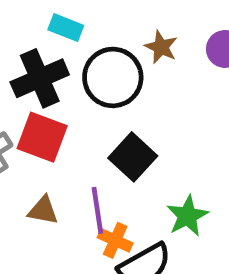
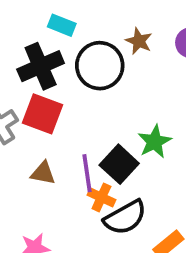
black square: (133, 157) -> (119, 164), moved
green star: (187, 216) -> (155, 142), moved

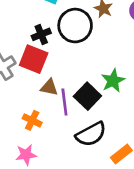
black cross: (41, 66) -> (41, 34), moved, size x0.6
brown triangle: (43, 173) -> (49, 87), moved
orange cross: (101, 197) -> (32, 120), moved

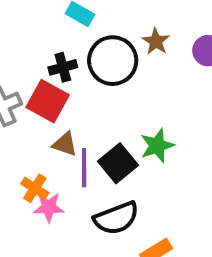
pink star: (26, 155) -> (49, 207), moved

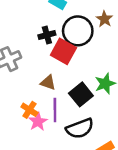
red square: (48, 101) -> (63, 51), moved
purple line: (84, 168) -> (55, 110), moved
pink star: (49, 207) -> (38, 122), turned -30

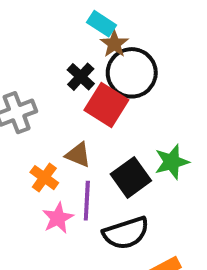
brown star: (105, 19) -> (114, 44), moved
black cross: (47, 35) -> (81, 77), turned -35
orange cross: (29, 110) -> (44, 178), moved

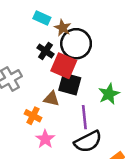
cyan rectangle: (101, 24) -> (42, 18), moved
black square: (131, 177) -> (70, 84), moved, turned -30
purple line: (87, 201) -> (84, 117), moved

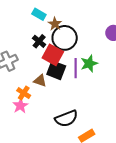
green star: (109, 94) -> (89, 64), moved
purple line: (84, 117) -> (76, 68), moved
pink star: (45, 139) -> (20, 106), moved

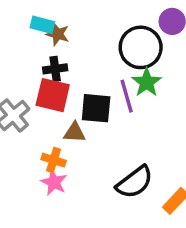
brown star: (55, 24) -> (58, 34), moved
black circle: (65, 38) -> (141, 47), moved
black cross: (39, 41) -> (55, 69), turned -32
red square: (53, 55) -> (53, 95), moved

